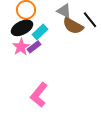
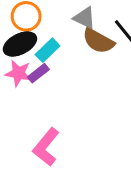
pink star: (21, 47) -> (18, 73), turned -30

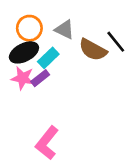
gray triangle: (85, 18) -> (64, 30), moved

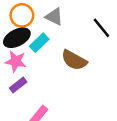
brown semicircle: (93, 50) -> (74, 60), moved
purple rectangle: (40, 78) -> (18, 85), moved

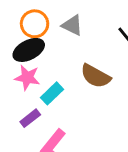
cyan rectangle: (39, 43) -> (52, 93), moved
purple rectangle: (18, 85) -> (30, 118), moved

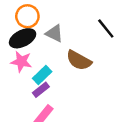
gray triangle: (72, 25) -> (54, 33), moved
purple rectangle: (30, 118) -> (41, 90), moved

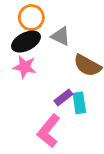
cyan rectangle: (42, 75) -> (79, 103), moved, turned -54
purple rectangle: (41, 90) -> (63, 98), moved

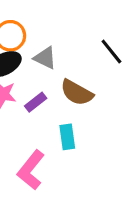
purple rectangle: (63, 98) -> (36, 102), moved

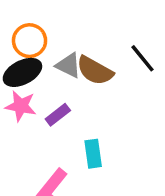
brown semicircle: (77, 93) -> (95, 71), moved

